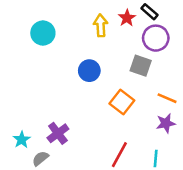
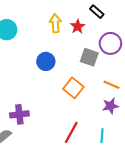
red star: (127, 18) -> (78, 26), moved
purple circle: (156, 38) -> (110, 43), moved
purple cross: (58, 133) -> (19, 114), turned 30

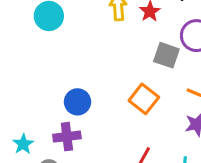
blue circle: (46, 61) -> (78, 102), moved

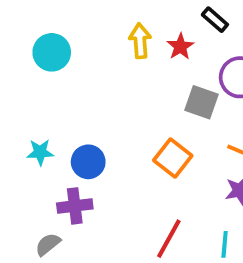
cyan star: (23, 144) -> (40, 152), moved, turned 30

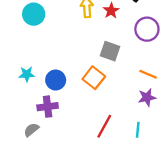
gray square: (202, 102) -> (110, 51), moved
orange square: (173, 158) -> (94, 78), moved

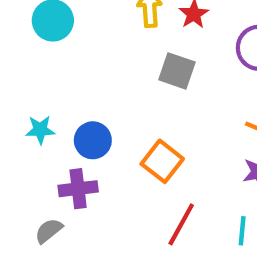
gray square: (110, 51) -> (177, 71), moved
orange square: (94, 78) -> (162, 161), moved

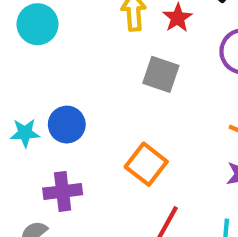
blue circle: (93, 140) -> (67, 125), moved

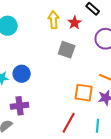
orange square: (146, 164) -> (84, 93), moved, turned -30

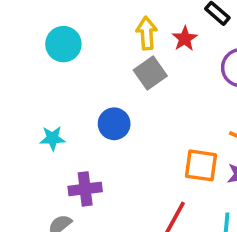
gray square: (67, 50) -> (150, 73), moved, turned 36
blue circle: (22, 74) -> (114, 124), moved

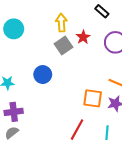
red star: (185, 39) -> (83, 37), moved
purple cross: (85, 189) -> (14, 112), moved

